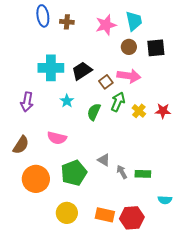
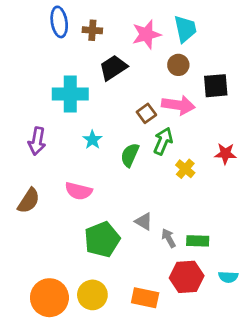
black square: (156, 48) -> (216, 86), moved
black trapezoid: (82, 71) -> (113, 68), moved
yellow cross: (139, 111) -> (185, 169), moved
orange circle: (36, 179) -> (49, 298), moved
red hexagon: (132, 218) -> (187, 277), moved

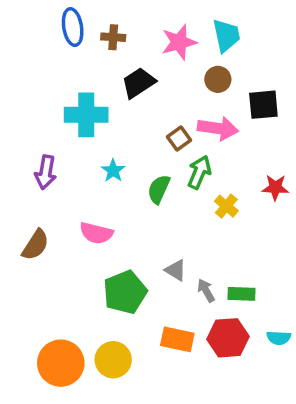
orange rectangle: (145, 298) -> (177, 339), moved

